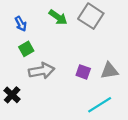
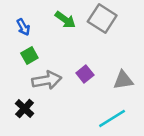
purple square: (83, 72) -> (85, 74), moved, turned 32
black cross: (12, 95) -> (25, 109), moved

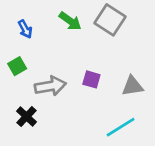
green square: (29, 55) -> (17, 66), moved
purple square: (85, 74) -> (91, 79), turned -35

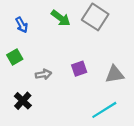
purple square: (91, 79) -> (79, 69), turned -35
gray arrow: (50, 86) -> (43, 74), size x0.6

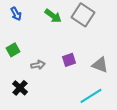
blue arrow: (22, 25) -> (16, 14), moved
gray triangle: (115, 74) -> (100, 65), turned 30

